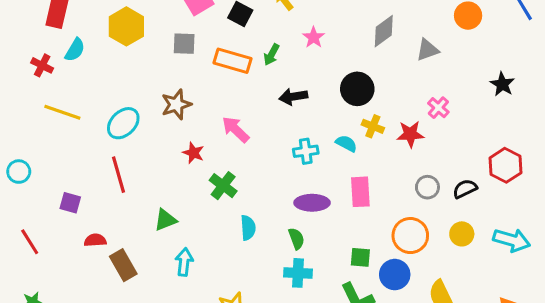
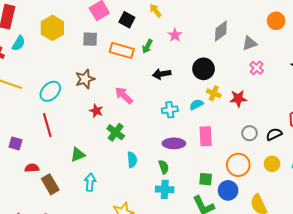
pink cross: (438, 108) -> (257, 68), moved
cyan semicircle: (346, 143) -> (196, 105), turned -56

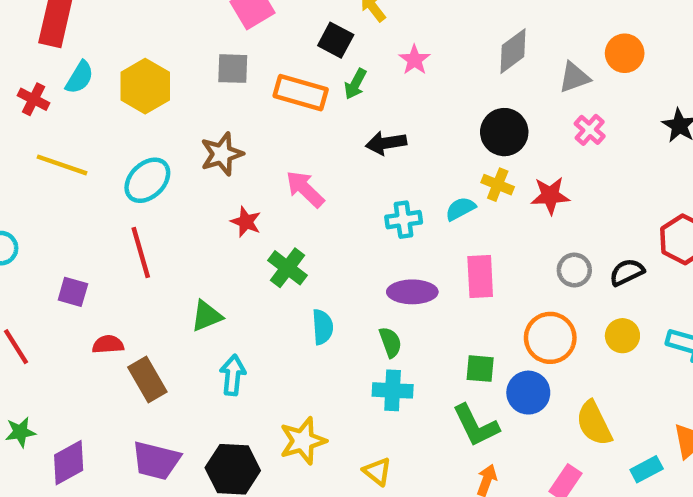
black square: (127, 20) -> (336, 40), moved
orange circle: (276, 21) -> (625, 53), moved
yellow hexagon: (52, 28) -> (145, 86), moved
black circle: (204, 69) -> (504, 132), moved

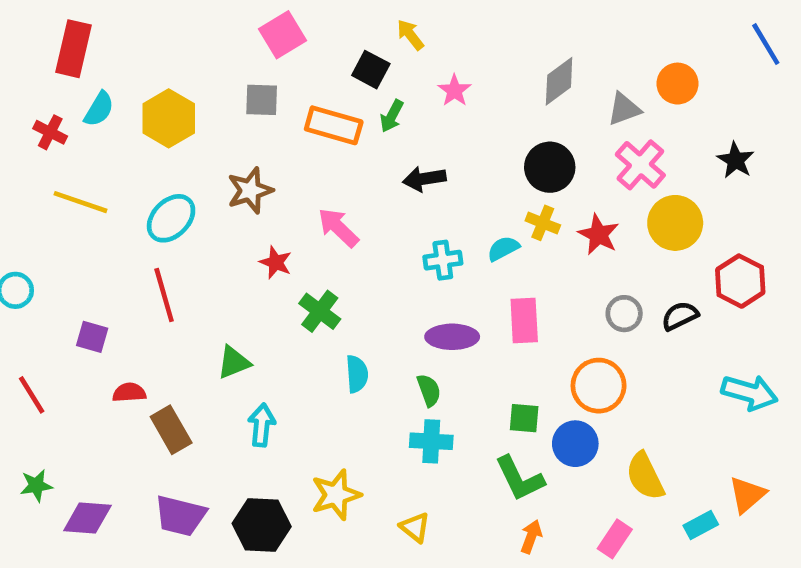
pink cross: (590, 130) -> (640, 165), size x1.5
red star: (550, 196) -> (599, 235), turned 30
yellow circle: (622, 336) -> (675, 223), moved, size x1.5
purple diamond: (69, 463) -> (87, 518), turned 33

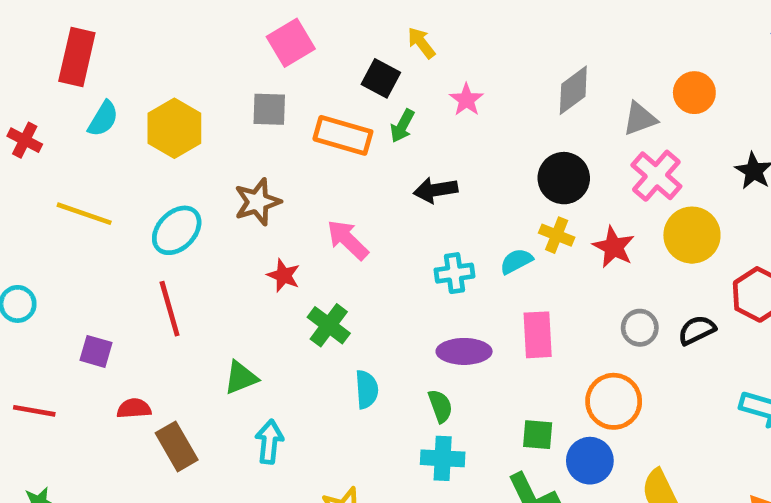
red cross: (50, 132) -> (25, 140), moved
red line: (32, 395) -> (34, 411), turned -48

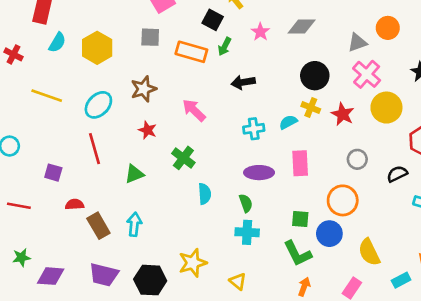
gray diamond: (573, 90) -> (302, 27), moved, turned 36
red star: (284, 275) -> (148, 130), moved
black semicircle: (697, 330) -> (397, 174), moved
green triangle: (241, 378) -> (134, 174), moved
cyan arrow: (269, 442) -> (134, 224), moved

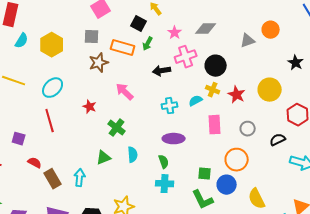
pink cross: (367, 74) -> (186, 57), moved, turned 30
brown star: (144, 89) -> (99, 63), moved
pink rectangle: (300, 163) -> (215, 125), moved
green triangle: (134, 174) -> (104, 158), moved
red semicircle: (75, 204) -> (35, 163), turned 32

